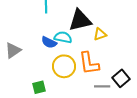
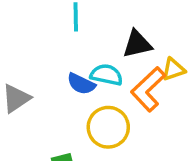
black triangle: (80, 20) -> (137, 44), size x0.7
orange L-shape: (89, 63) -> (148, 89), moved, turned 55

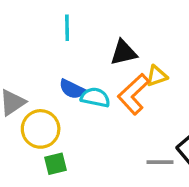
cyan semicircle: (106, 75) -> (95, 97), moved
yellow circle: (108, 127) -> (41, 129), moved

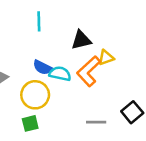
yellow circle: (41, 129) -> (35, 95), moved
gray line: (160, 162) -> (96, 122), moved

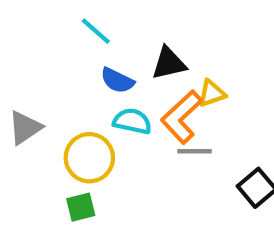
cyan line: (39, 21) -> (96, 31), turned -48
blue semicircle: (43, 67) -> (117, 80), moved
gray line: (96, 122) -> (195, 151), moved

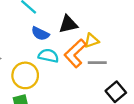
gray line: (195, 151) -> (97, 63), moved

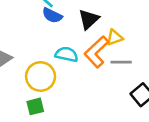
black triangle: (68, 24) -> (89, 19), turned -30
blue semicircle: (40, 34) -> (52, 15), moved

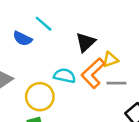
blue semicircle: (52, 15) -> (23, 39), moved

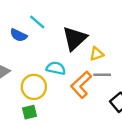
black triangle: (86, 42) -> (75, 38), size x1.4
orange L-shape: (93, 73) -> (81, 85), moved

